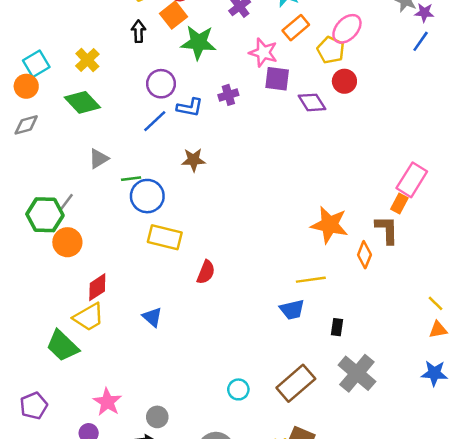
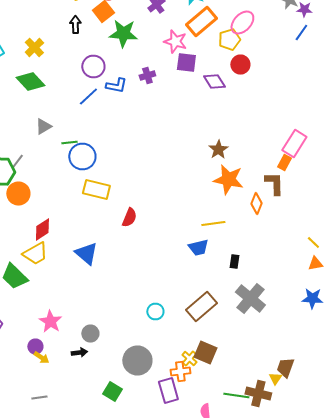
orange rectangle: (296, 28) -> (201, 22), size x1.4
yellow pentagon: (331, 50) -> (229, 40), turned 30
brown star: (193, 160) -> (218, 150), moved, turned -30
blue triangle: (152, 317) -> (86, 254), size x1.4

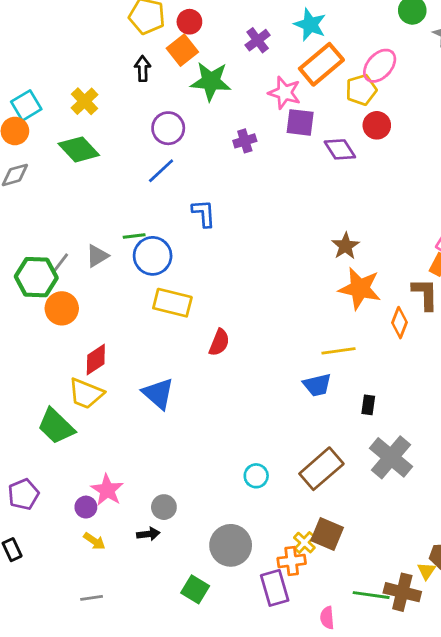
blue L-shape: (116, 86) -> (204, 213), moved, turned -105
gray triangle: (43, 126) -> (97, 256), moved
yellow trapezoid: (35, 254) -> (86, 394), turned 52
purple circle: (35, 346) -> (86, 507), moved

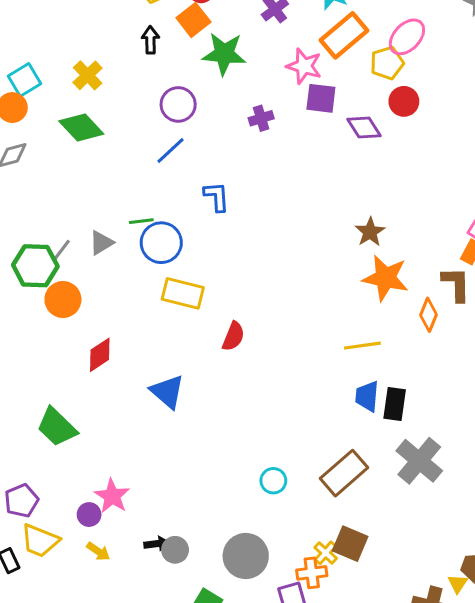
blue trapezoid: (317, 385) -> (367, 396), moved, turned 108
yellow trapezoid: (86, 394) -> (40, 541), moved
black rectangle: (368, 405) -> (395, 404), size x1.5
gray circle: (164, 507) -> (175, 550), moved

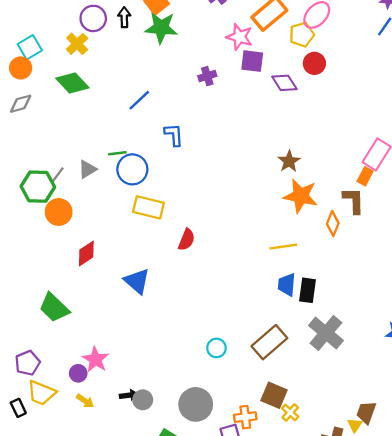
green star: (224, 54) -> (161, 28), moved
purple circle: (178, 104) -> (93, 18), moved
yellow cross: (326, 553) -> (290, 412), moved

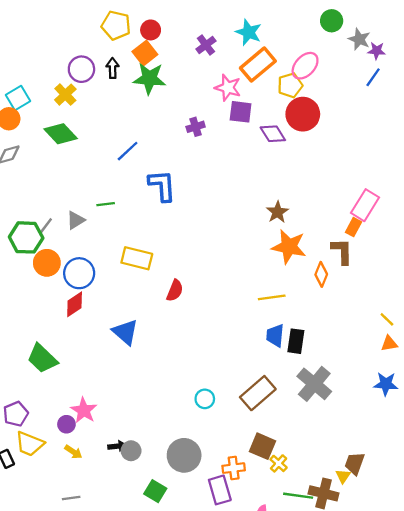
red circle: (314, 63) -> (303, 114), size x1.5
blue L-shape: (174, 135) -> (162, 186), size x1.4
blue circle: (132, 169) -> (79, 273), moved

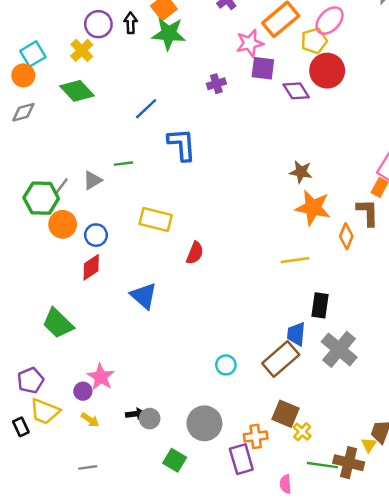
pink star: (228, 88) -> (250, 43), turned -30
brown star: (277, 212) -> (301, 172), turned -30
blue circle: (79, 273) -> (96, 235), size x0.7
blue trapezoid: (275, 335) -> (296, 334), moved

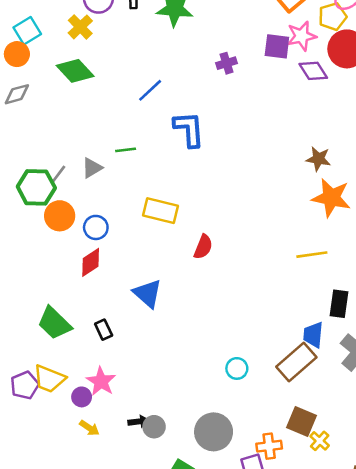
pink star: (250, 43) -> (302, 36), moved
yellow trapezoid: (45, 411) -> (49, 379), moved
black rectangle: (21, 427) -> (104, 330), moved

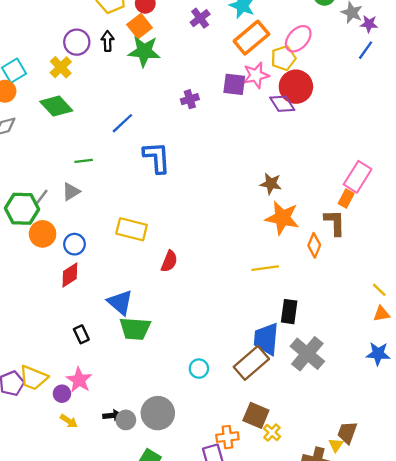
purple diamond: (313, 71) -> (282, 104), moved
green line: (126, 150) -> (84, 161), moved
green trapezoid: (54, 323) -> (135, 329), moved, turned -40
blue trapezoid: (313, 335) -> (266, 339), size x1.4
gray circle: (214, 432) -> (158, 413), moved

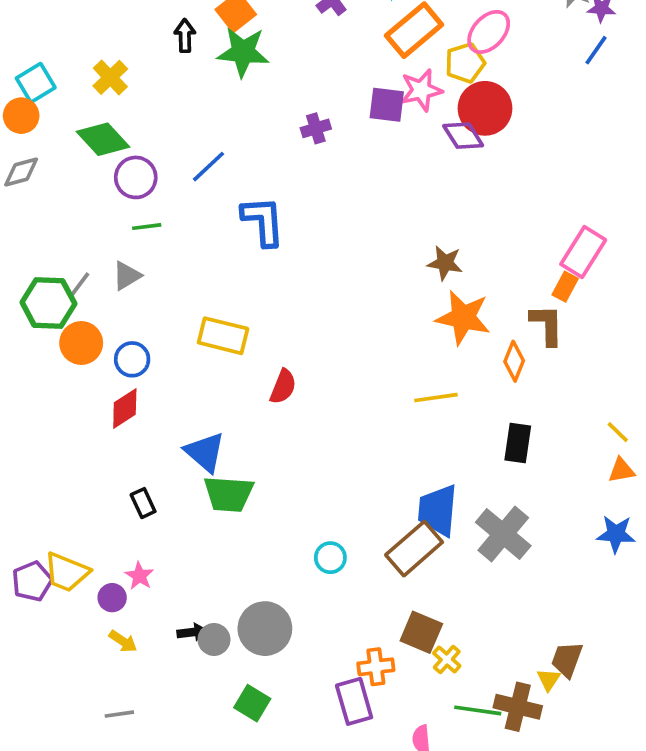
purple circle: (77, 42) -> (136, 177), moved
black rectangle: (289, 312) -> (518, 443), moved
pink star: (79, 380) -> (139, 576), size x0.7

